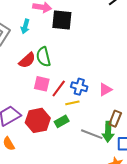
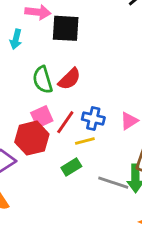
red semicircle: (27, 60) -> (70, 79), moved
pink square: (42, 84) -> (42, 117), turned -35
red hexagon: (38, 120) -> (32, 138), moved

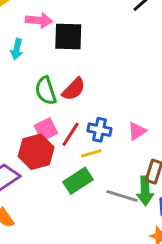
green rectangle: (71, 167) -> (78, 181), size x1.4

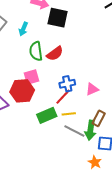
cyan arrow: (17, 49) -> (23, 29), moved
blue cross: (100, 130) -> (67, 84), turned -35
red line: (71, 134) -> (63, 97), moved
yellow line: (91, 153) -> (69, 114), moved

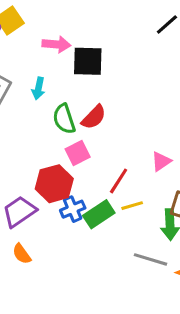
pink square: (31, 77) -> (78, 153), moved
blue cross: (67, 84) -> (73, 209), moved
gray line: (74, 131) -> (150, 259), moved

